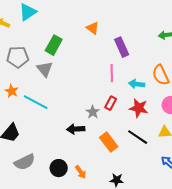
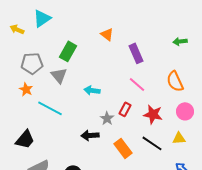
pink line: (112, 73) -> (137, 84), moved, turned -48
cyan arrow: (137, 84) -> (92, 90), moved
orange star: (12, 91) -> (26, 89), moved

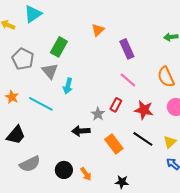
orange triangle: (107, 34) -> (98, 30), turned 40
gray pentagon: (32, 63) -> (23, 59), turned 30
orange star: (26, 89) -> (12, 97), moved
cyan arrow: (92, 90) -> (68, 86), moved, turned -84
yellow triangle: (179, 138) -> (170, 142), moved, turned -40

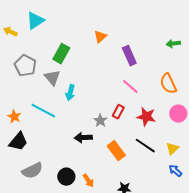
orange star: (12, 97) -> (14, 117), moved

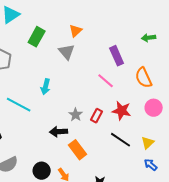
green rectangle: (61, 54) -> (37, 37), moved
purple rectangle: (129, 56) -> (117, 56), moved
gray triangle: (52, 78) -> (67, 52), moved
red rectangle: (118, 112) -> (97, 116), moved
orange rectangle: (116, 151) -> (78, 150), moved

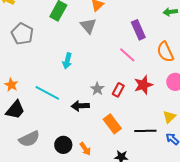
cyan line: (19, 105) -> (47, 93), moved
red star: (122, 111) -> (143, 85), turned -30
black line: (121, 140) -> (145, 131), moved, turned -35
orange rectangle: (78, 150) -> (112, 124), moved

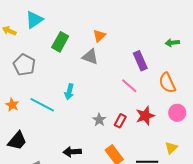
gray triangle: (88, 26) -> (90, 57), turned -30
orange star: (11, 85) -> (12, 105), moved
cyan line: (47, 93) -> (42, 105), moved
black arrow: (80, 106) -> (72, 152), moved

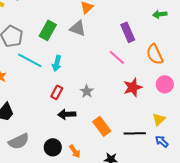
green rectangle: (60, 42) -> (48, 30), moved
cyan line: (42, 105) -> (30, 60), moved
red rectangle: (120, 121) -> (57, 92), moved
black arrow: (72, 152) -> (67, 114), moved

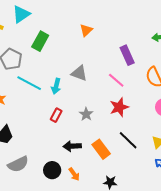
gray triangle: (78, 28) -> (79, 73), moved
green rectangle: (48, 30) -> (40, 41), moved
red star: (133, 87) -> (119, 107), moved
black arrow: (67, 114) -> (72, 146), moved
black line: (135, 133) -> (128, 140), moved, turned 45

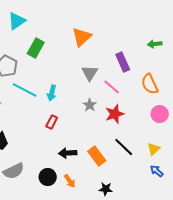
orange triangle: (86, 30) -> (82, 37), size x1.5
gray triangle: (79, 73) -> (90, 73), moved, turned 42
gray star: (86, 114) -> (90, 105), moved

